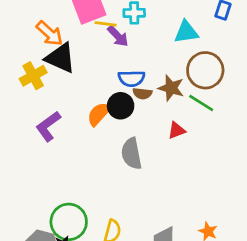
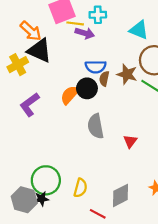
cyan triangle: (186, 32) -> (139, 30), turned 30
purple arrow: (118, 36) -> (85, 33), turned -30
brown semicircle: (142, 93) -> (104, 79), turned 96
red triangle: (177, 130) -> (130, 141), moved, turned -32

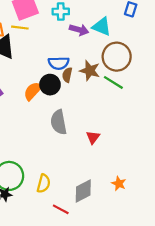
yellow line: (75, 23) -> (20, 28), moved
purple arrow: (85, 33) -> (79, 30), moved

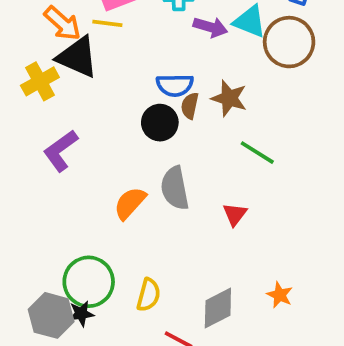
brown circle: (117, 57) -> (289, 42), moved
green line: (113, 82) -> (257, 153), moved
orange semicircle: (33, 91) -> (130, 203), moved

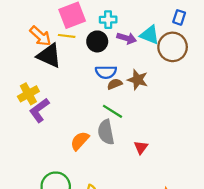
yellow cross: (40, 81) -> (28, 94), moved
brown semicircle: (190, 106) -> (115, 84), turned 56
black circle: (160, 123) -> (97, 41), moved
green line: (257, 153) -> (112, 111), moved

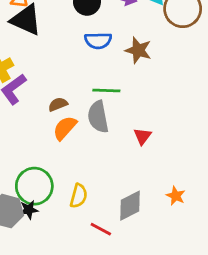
brown semicircle: (115, 84) -> (58, 104), moved
green line: (112, 111) -> (106, 90), turned -30

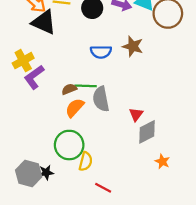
blue semicircle: (98, 41) -> (101, 52), moved
green line: (106, 90) -> (86, 86), moved
green circle: (34, 186) -> (69, 145), moved
gray diamond: (130, 206) -> (147, 132), moved

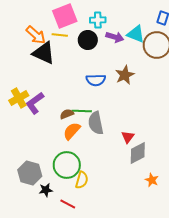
brown star: (133, 46) -> (125, 75), turned 30
yellow cross: (23, 61) -> (19, 98), moved
gray hexagon: (29, 174) -> (30, 173), moved
red line: (103, 188) -> (68, 204), moved

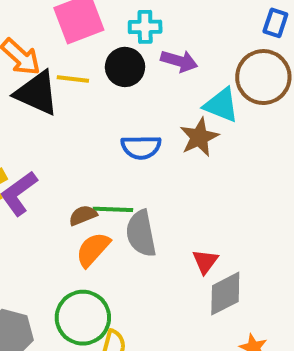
cyan triangle: (136, 34) -> (221, 105), moved
yellow line: (60, 35) -> (73, 79), moved

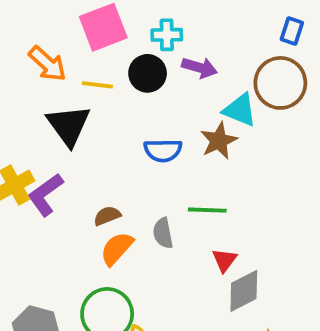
black triangle: (37, 93) -> (69, 125), moved, turned 30
green line: (113, 209) -> (207, 210), moved
gray semicircle: (141, 233) -> (163, 233), size x0.7

